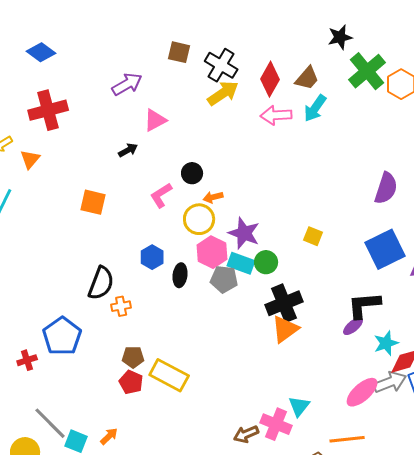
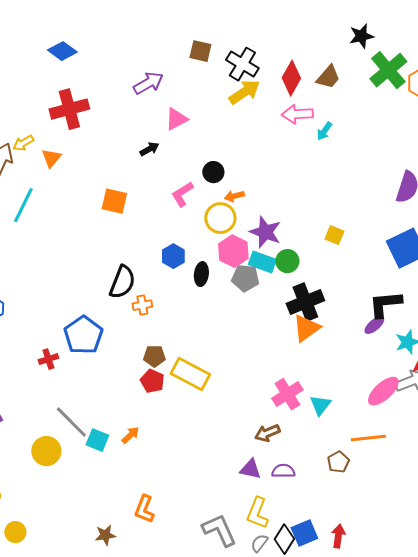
cyan arrow: (315, 108) -> (324, 131), moved, size x0.7
pink cross: (276, 424) -> (287, 394), moved, turned 36

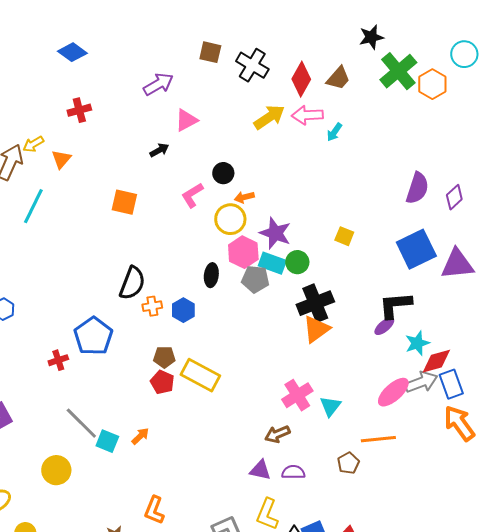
yellow arrow: (244, 92) -> (269, 117), moved
red cross: (69, 109) -> (79, 110), size x0.6
blue hexagon: (173, 256) -> (183, 310), moved
yellow circle: (46, 451) -> (56, 470), moved

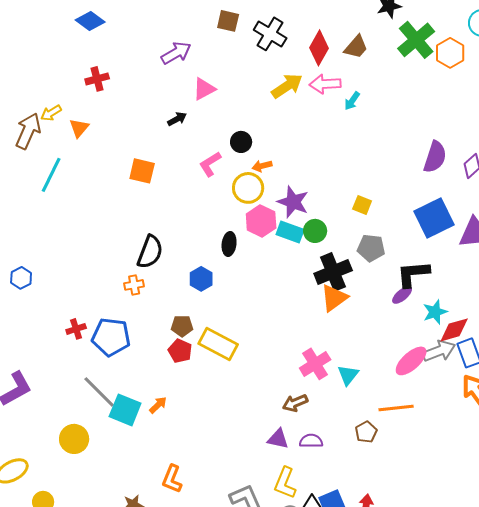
gray pentagon: (255, 279) -> (371, 248), moved
orange cross: (152, 306) -> (134, 285), moved
blue pentagon: (93, 336) -> (111, 337), moved, turned -30
cyan square: (107, 441) -> (125, 410), size x1.4

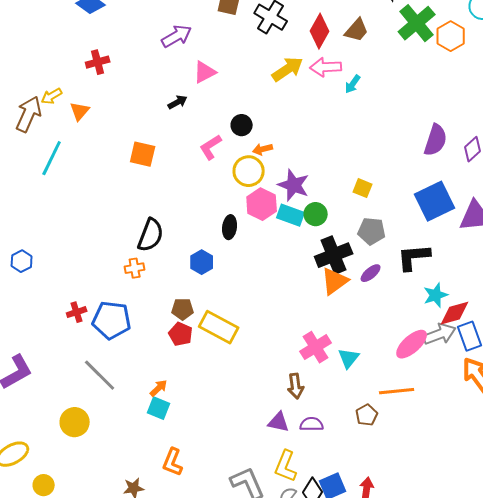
purple ellipse: (402, 295) -> (371, 273), moved
brown arrow: (295, 403) -> (296, 386), turned -75
cyan square: (125, 410) -> (159, 408), moved, size x0.7

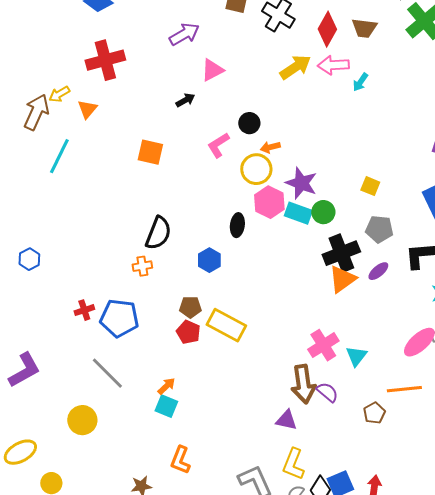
brown trapezoid: (357, 30) -> (364, 28), turned 56
red cross: (98, 62) -> (105, 60), size x1.6
brown arrow: (296, 386) -> (303, 384), size x1.5
purple semicircle: (312, 424) -> (327, 392), moved, turned 40

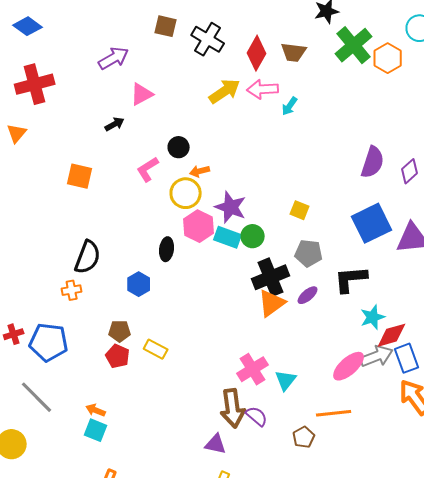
yellow rectangle: (226, 325) -> (156, 349), size x0.6
orange arrow: (166, 386) -> (96, 410), turned -114

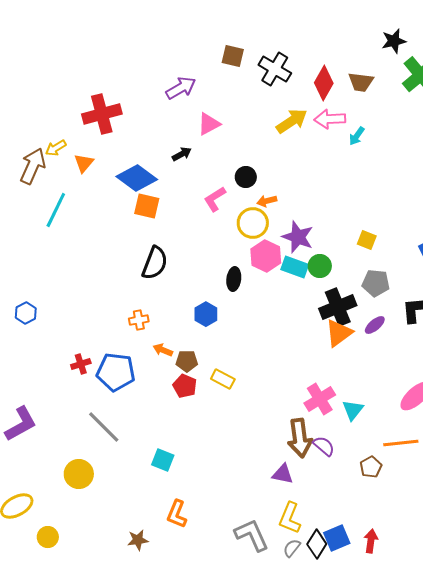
blue diamond: (28, 26) -> (137, 178), moved, size x1.4
black semicircle: (88, 257) -> (155, 263), moved
orange arrow: (96, 410) -> (163, 350), moved

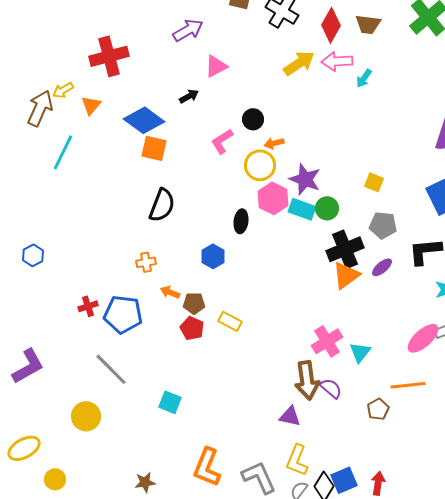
orange L-shape: (177, 514) -> (207, 467), moved, size x1.4

